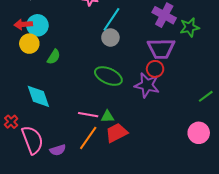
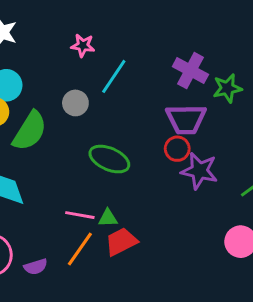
gray circle: (110, 38) -> (75, 103), moved
green semicircle: (54, 57) -> (30, 131), size x1.8
purple star: (147, 85) -> (199, 171), moved

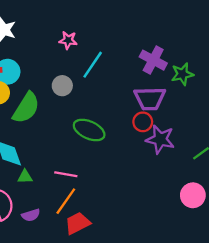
green triangle: (108, 218) -> (25, 177), moved
red trapezoid: (121, 242) -> (77, 223), moved

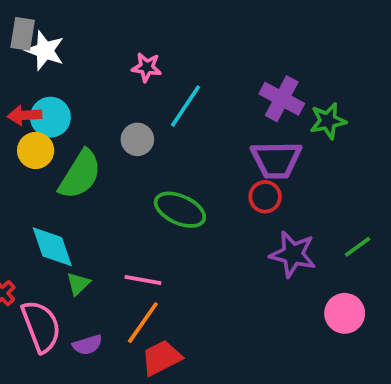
purple star: (160, 139) -> (293, 254), moved
green triangle: (25, 177) -> (78, 284), turned -42

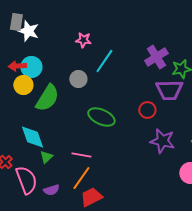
purple cross: (282, 99) -> (156, 57), turned 30
purple trapezoid: (276, 160) -> (169, 90), moved

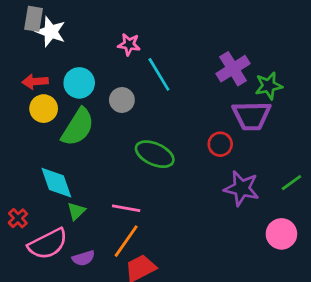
cyan line: (104, 61) -> (159, 74), turned -65
cyan circle: (31, 67) -> (79, 83), moved
pink semicircle: (26, 180) -> (48, 244), turned 84

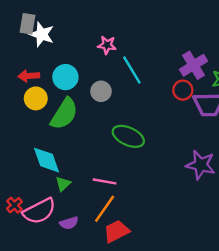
red circle: (220, 144) -> (183, 90), moved
red cross: (18, 218) -> (14, 205), moved

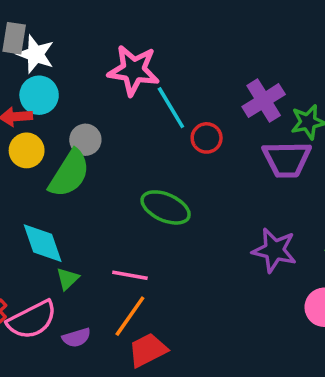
pink star: (107, 45) -> (134, 70), size x1.8
cyan circle: (65, 77) -> (39, 95), moved
red circle: (183, 90) -> (207, 138), moved
gray circle: (101, 91) -> (85, 140), moved

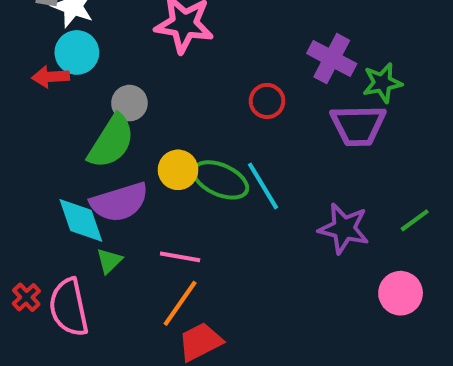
purple cross: (264, 101) -> (332, 59), turned -30
cyan line: (171, 108) -> (263, 186), moved
yellow circle: (27, 150) -> (178, 170), moved
pink semicircle: (32, 320) -> (69, 307), turned 105
purple semicircle: (76, 338) -> (119, 202), moved, size x1.8

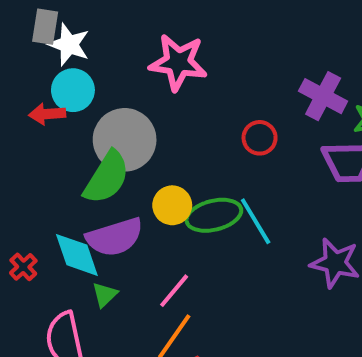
gray circle: (129, 103) -> (125, 140), size x1.8
green ellipse: (220, 180) -> (214, 215), turned -38
pink line: (180, 257) -> (174, 291), turned -60
red cross: (26, 297) -> (23, 267), moved

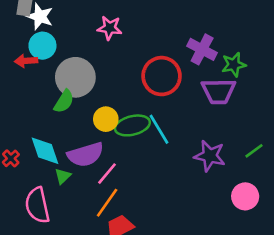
pink star: (178, 62) -> (110, 28), size x0.7
red circle: (260, 138) -> (162, 76), size x1.8
green semicircle: (107, 178) -> (64, 101), size x0.7
purple semicircle: (115, 237) -> (86, 155), moved

